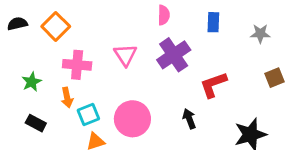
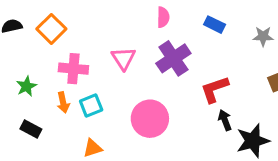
blue rectangle: (213, 22) -> (215, 25), turned -66
cyan square: (88, 115) -> (91, 105), moved
pink circle: (132, 119) -> (150, 119), moved
black arrow: (189, 119) -> (225, 120), moved

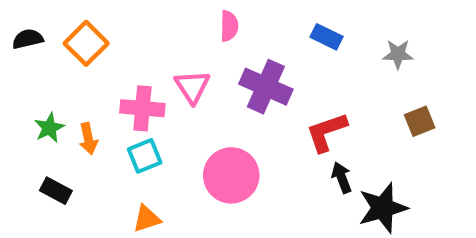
pink semicircle: (163, 17) -> (229, 26), moved
purple cross: (173, 58) -> (266, 87), turned -32
pink cross: (73, 69) -> (142, 108), moved
orange arrow: (63, 102) -> (88, 139), moved

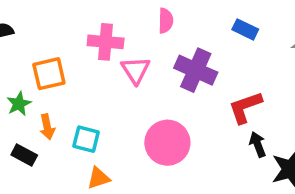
orange square: (86, 43) -> (49, 74), moved, turned 32
pink cross: (142, 108) -> (106, 42), moved
orange arrow: (88, 139) -> (47, 127), moved
cyan square: (145, 156) -> (86, 139), moved, turned 36

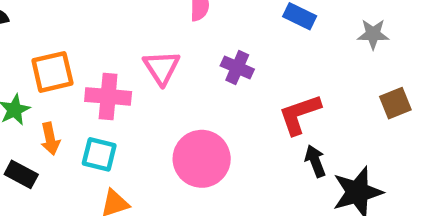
pink cross: (106, 42) -> (108, 96), moved
purple cross: (196, 70) -> (237, 67), size x0.6

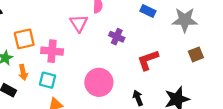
gray star: (373, 34) -> (185, 20), size x1.6
pink triangle: (162, 67) -> (79, 23), moved
black arrow: (315, 161) -> (138, 98), moved

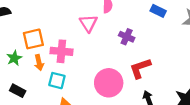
red L-shape: (148, 60) -> (140, 68), moved
orange arrow: (23, 72) -> (39, 63), moved

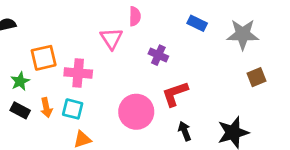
orange arrow: (39, 63) -> (46, 108), moved
black rectangle: (18, 91) -> (20, 110), moved

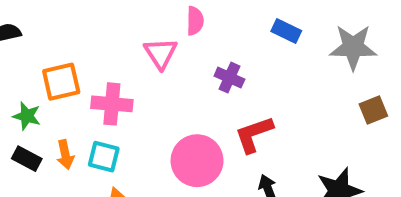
green star: (20, 81) -> (27, 116), turned -30

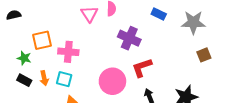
pink triangle: (161, 53) -> (89, 14), moved
purple cross: (229, 78) -> (129, 38), size x1.5

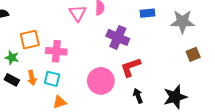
blue rectangle: (159, 14) -> (147, 13), turned -32

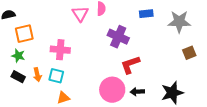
orange square: (30, 40) -> (24, 34), moved
pink circle: (101, 81) -> (112, 90), moved
black arrow: (138, 96) -> (137, 92), turned -72

